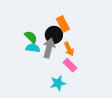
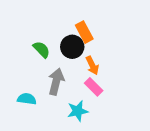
cyan semicircle: (33, 48) -> (27, 99), moved
gray arrow: (49, 48) -> (56, 82), moved

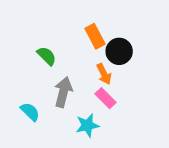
black circle: (72, 47) -> (119, 51), moved
cyan semicircle: (27, 99) -> (30, 112), turned 36

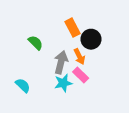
gray arrow: (63, 92) -> (61, 62), moved
cyan star: (87, 125) -> (63, 83), moved

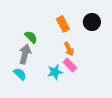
black circle: (91, 39) -> (92, 22), moved
gray arrow: (61, 62) -> (25, 54), moved

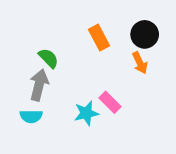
orange arrow: (69, 49) -> (140, 63), moved
cyan semicircle: (20, 74) -> (31, 116), turned 136

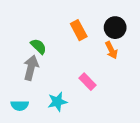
cyan star: (86, 113) -> (57, 102), moved
cyan semicircle: (31, 116) -> (20, 105), moved

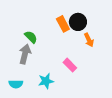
black circle: (115, 28) -> (78, 22), moved

